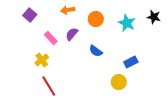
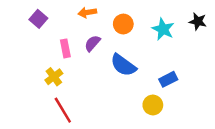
pink rectangle: (51, 38) -> (65, 48), turned 32
blue semicircle: (96, 51) -> (123, 65), size x1.5

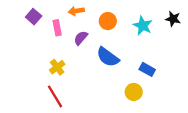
pink rectangle: (65, 48) -> (57, 28), moved
yellow cross: (54, 77) -> (57, 67), moved
blue rectangle: (168, 79) -> (147, 69), turned 56

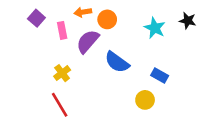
orange circle: (108, 21) -> (107, 19), moved
purple semicircle: (81, 38) -> (88, 41), size x1.5

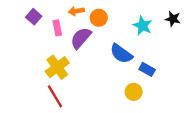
blue semicircle: (117, 62) -> (121, 54), moved
yellow cross: (62, 73) -> (57, 67), size x1.5

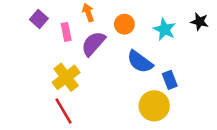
orange arrow: (76, 11) -> (88, 13), turned 80
orange circle: (99, 18) -> (124, 24), moved
blue rectangle: (147, 69) -> (170, 80), turned 40
yellow circle: (134, 92) -> (154, 106), size x1.5

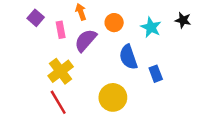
blue semicircle: (140, 62) -> (128, 57), turned 35
yellow circle: (154, 106) -> (113, 97), moved

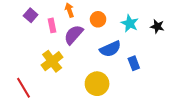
black star: (183, 20) -> (157, 26), moved
blue semicircle: (128, 57) -> (110, 49), turned -95
red line: (58, 102) -> (23, 88), moved

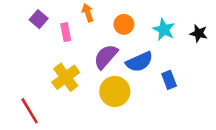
purple semicircle: (74, 35) -> (106, 57), moved
yellow circle: (97, 84) -> (115, 91), moved

